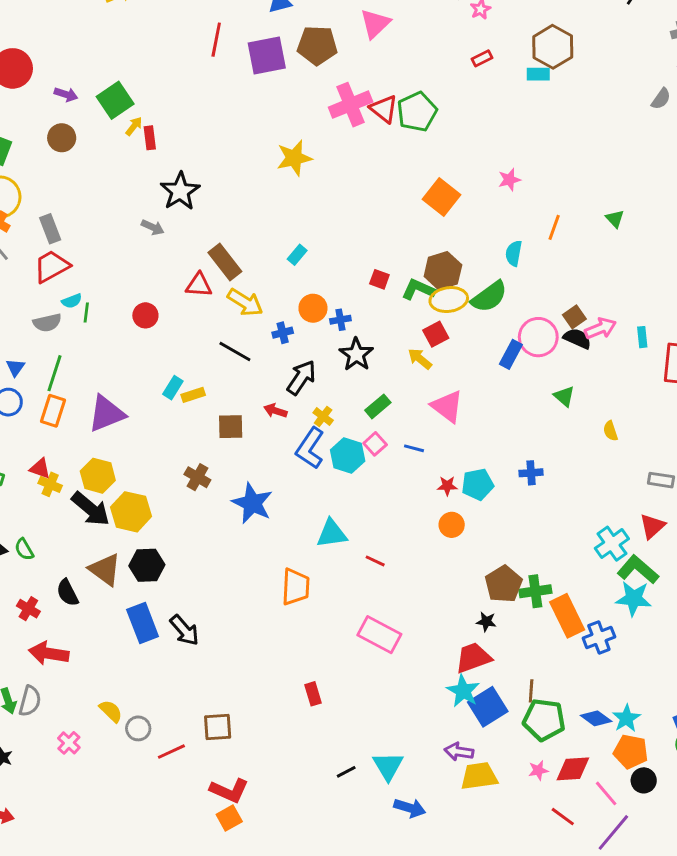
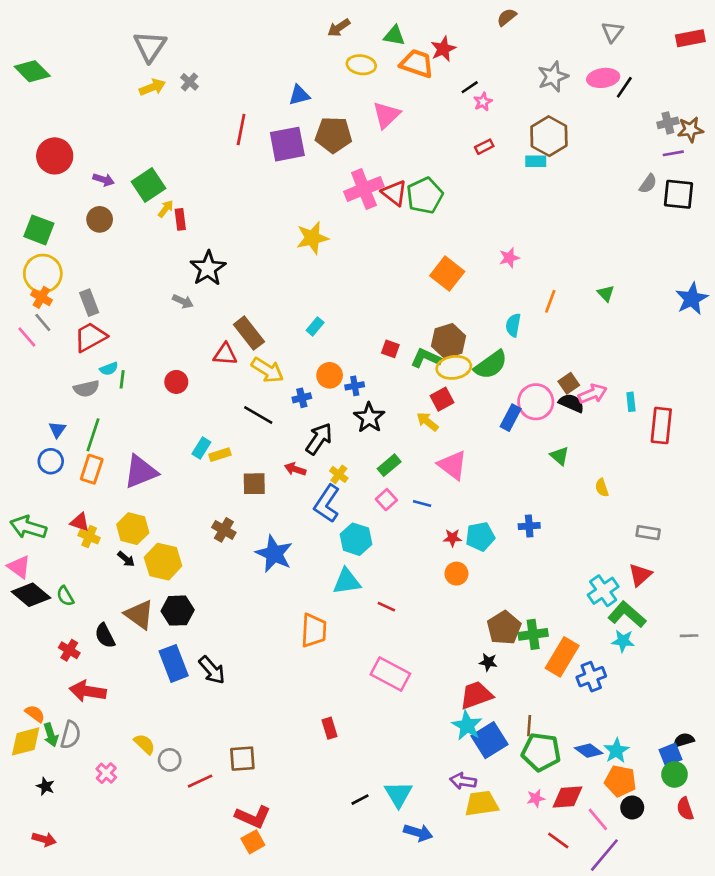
cyan hexagon: (348, 455) -> (356, 539), moved
black arrow: (91, 509) -> (126, 559), size x0.5
cyan star: (634, 598) -> (623, 641), size x0.7
orange rectangle: (567, 616) -> (562, 657), turned 57

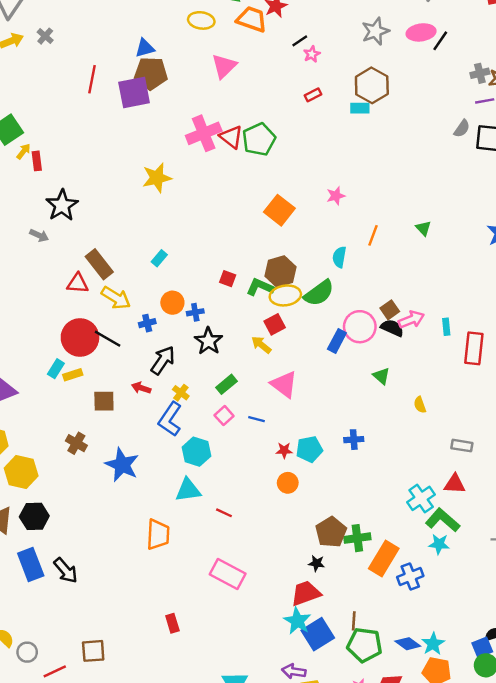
brown pentagon: (334, 135) -> (151, 73), moved
red circle: (176, 382) -> (80, 337), moved, size x1.8
red triangle: (640, 575) -> (455, 484), turned 45

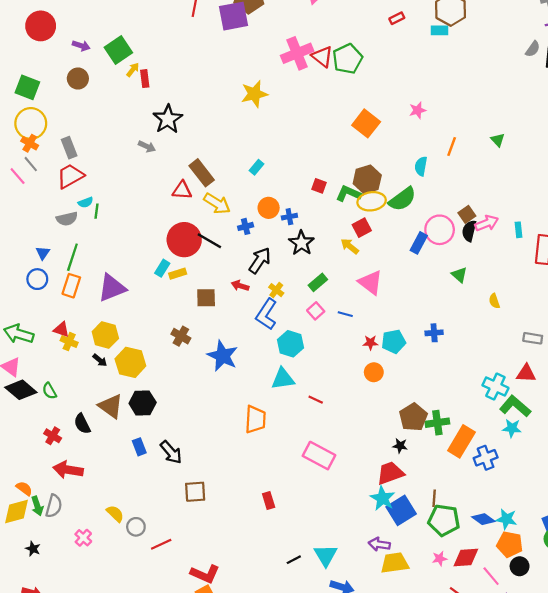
black semicircle: (392, 328) -> (469, 231), turned -100
cyan cross: (421, 498) -> (495, 387), turned -30
blue rectangle: (31, 564) -> (139, 447), size x0.6
cyan star: (433, 644) -> (506, 519), turned -30
brown square: (93, 651) -> (195, 492), moved

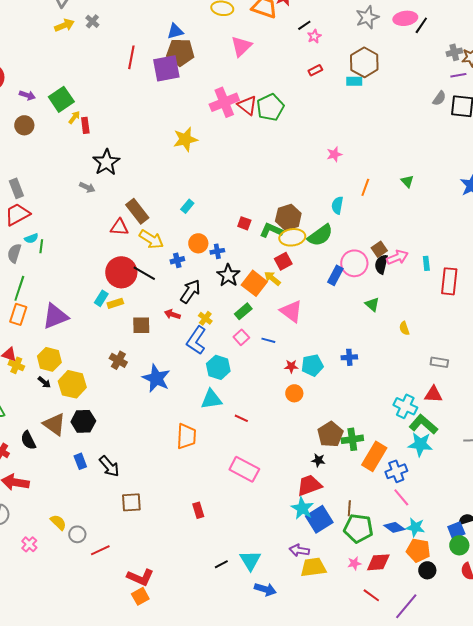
orange square: (366, 123) -> (254, 283), moved
gray semicircle: (67, 219) -> (14, 253), turned 120
cyan star: (512, 428) -> (420, 444), size x1.4
pink line: (491, 576) -> (401, 497), moved

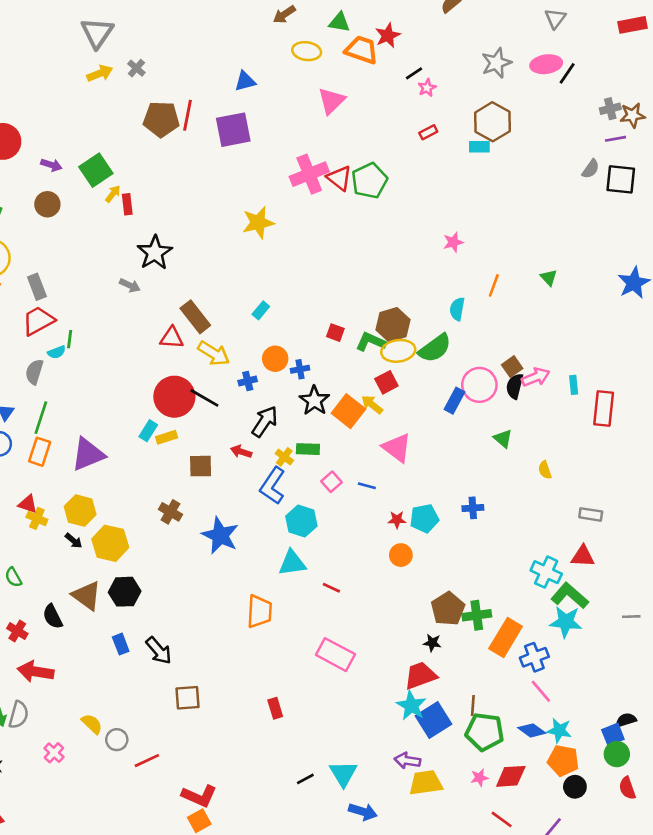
brown pentagon: (180, 52) -> (161, 119), moved
green line: (41, 246) -> (70, 339), moved
green rectangle: (243, 311) -> (308, 449), moved, turned 42

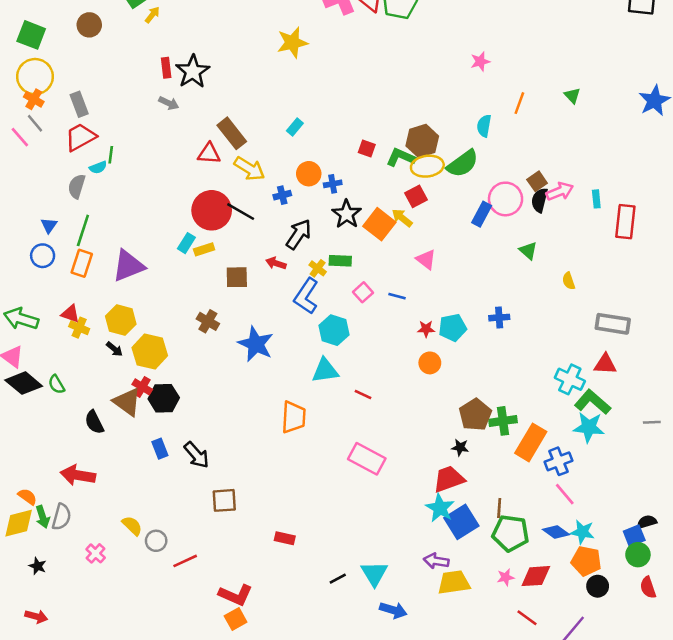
red rectangle: (127, 204) -> (166, 68), moved
pink triangle: (397, 448) -> (426, 259), size x0.7
gray rectangle: (591, 514) -> (613, 324), size x1.5
red cross: (17, 631) -> (142, 387), moved
red rectangle: (275, 708) -> (285, 538), moved, turned -60

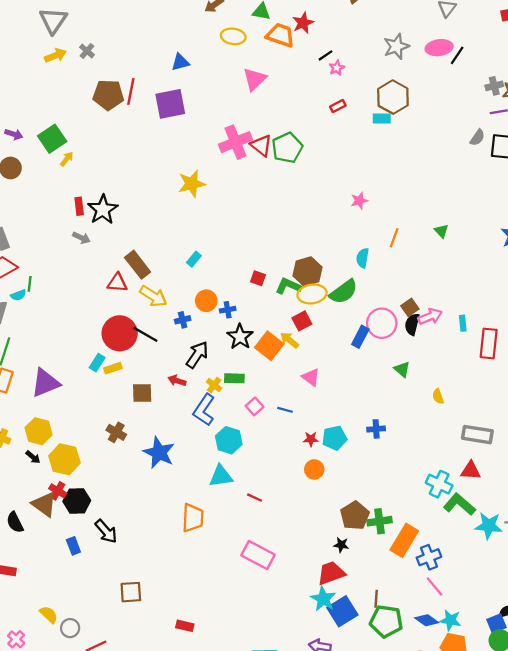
cyan star: (589, 427) -> (489, 526), moved
black arrow: (196, 455) -> (106, 531), moved

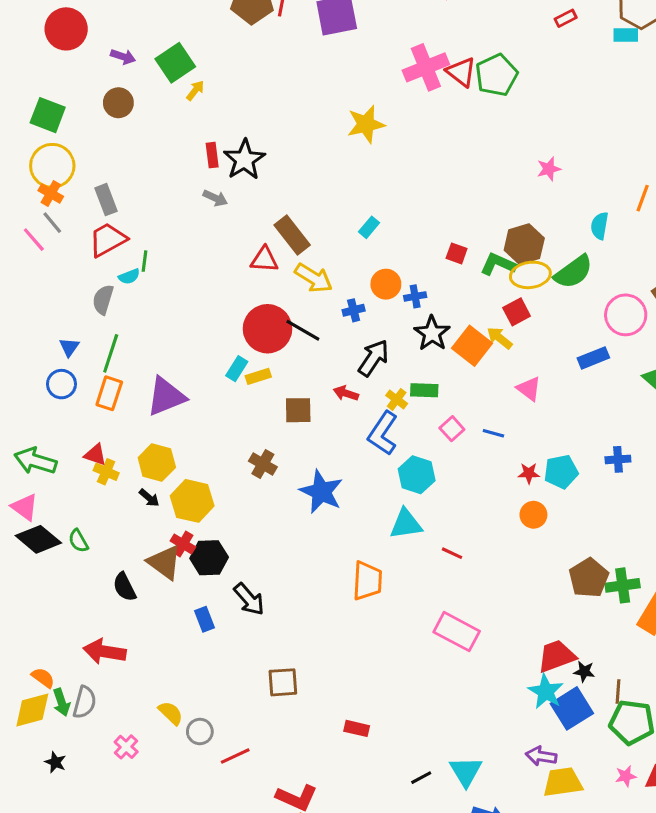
pink star: (359, 201) -> (549, 169), moved
blue rectangle: (360, 337) -> (593, 358), moved, turned 40
black star: (341, 545) -> (584, 672), moved

